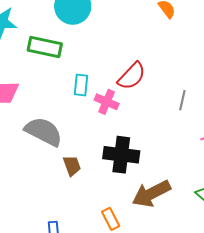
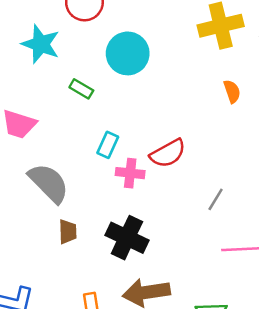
green rectangle: (45, 47) -> (81, 89), size x0.6
pink cross: (107, 102) -> (130, 173), turned -35

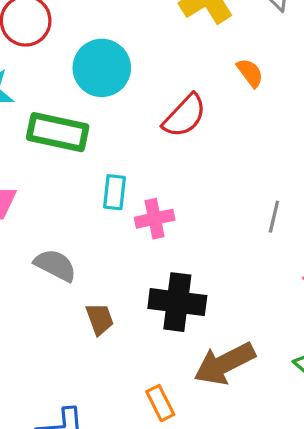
green rectangle: (81, 89) -> (58, 132), size x1.8
red semicircle: (168, 153) -> (185, 116), moved
gray semicircle: (49, 183) -> (55, 265), size x0.7

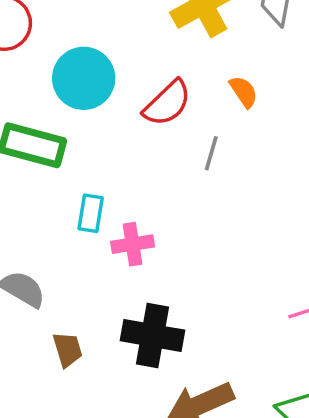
red semicircle: (185, 116) -> (167, 103), moved
gray line: (274, 217) -> (211, 153), moved

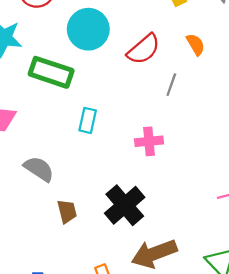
pink cross: (133, 244) -> (149, 141), moved
black cross: (153, 335) -> (125, 205), turned 36

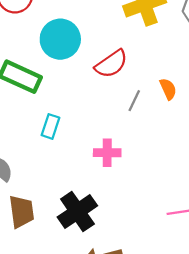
orange semicircle: (196, 44) -> (168, 89), moved
brown trapezoid: (67, 211) -> (21, 212), size x1.4

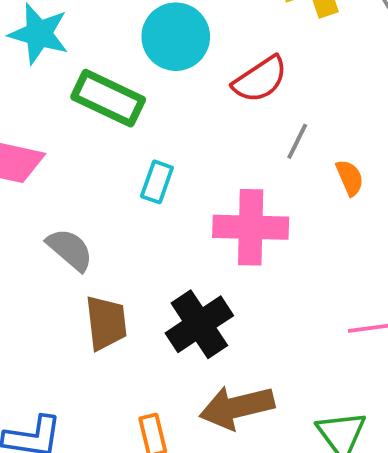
orange semicircle: (168, 89) -> (350, 178), moved
pink cross: (107, 153) -> (251, 227), size x1.6

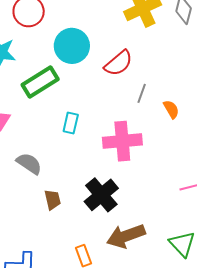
green rectangle: (108, 98) -> (40, 82), turned -51
brown trapezoid: (106, 323) -> (52, 200), size x0.7

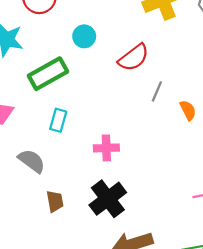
cyan circle: (72, 46) -> (84, 36), size x0.6
cyan rectangle: (71, 123) -> (58, 120), moved
pink cross: (122, 141) -> (106, 148), moved, size x0.6

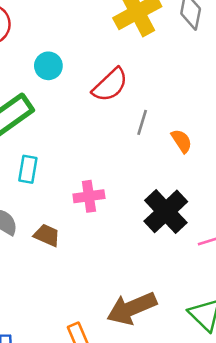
black cross: (108, 199) -> (166, 211), moved
brown trapezoid: (55, 201) -> (47, 235), moved, turned -50

